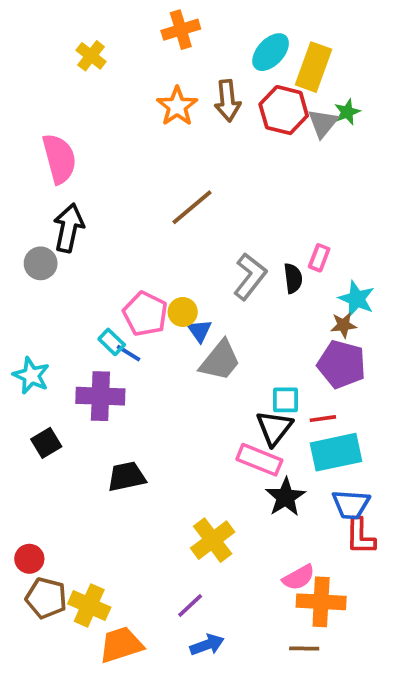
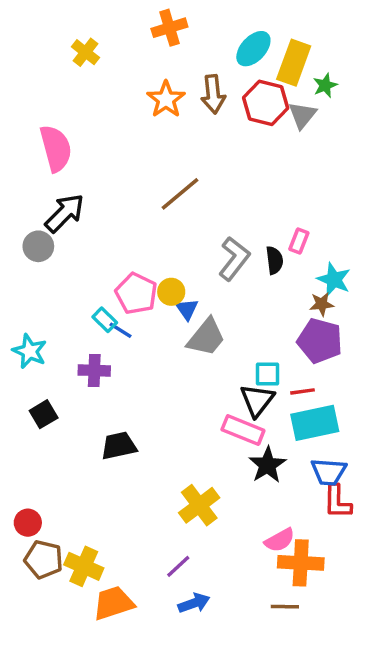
green star: (347, 112) -> (325, 85), moved
black arrow: (69, 228) -> (65, 213), turned 33
purple cross: (100, 396) -> (94, 370), size x0.7

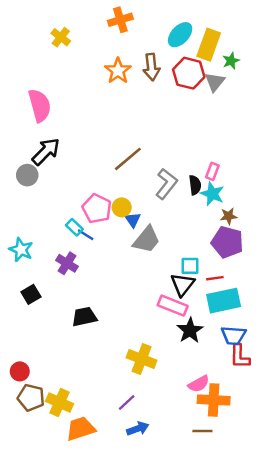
brown line: (180, 194) -> (128, 159), moved
cyan star: (334, 280) -> (212, 194), moved
purple cross: (94, 370) -> (67, 263), turned 30
yellow cross: (199, 505) -> (142, 359), turned -32

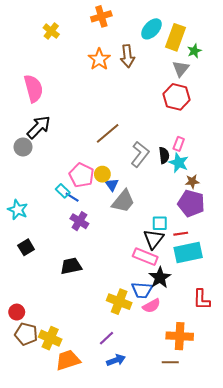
red hexagon: (189, 73) -> (177, 97), moved
purple cross: (67, 263) -> (79, 221), moved
blue trapezoid: (233, 335) -> (142, 290), moved
pink semicircle: (199, 384) -> (151, 306), moved

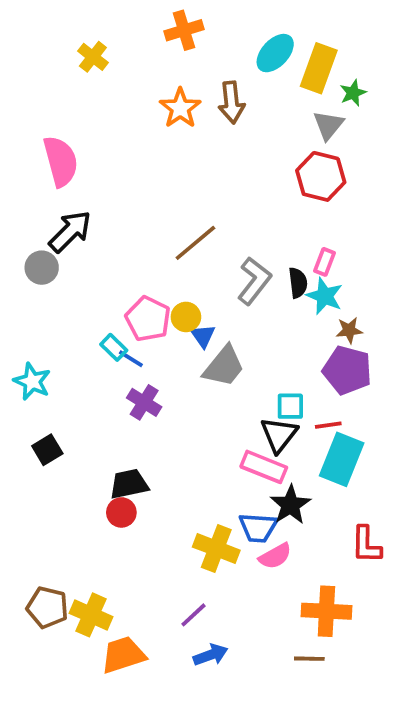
cyan rectangle: (188, 253) -> (342, 459), turned -56
red circle: (17, 312) -> (121, 512), moved

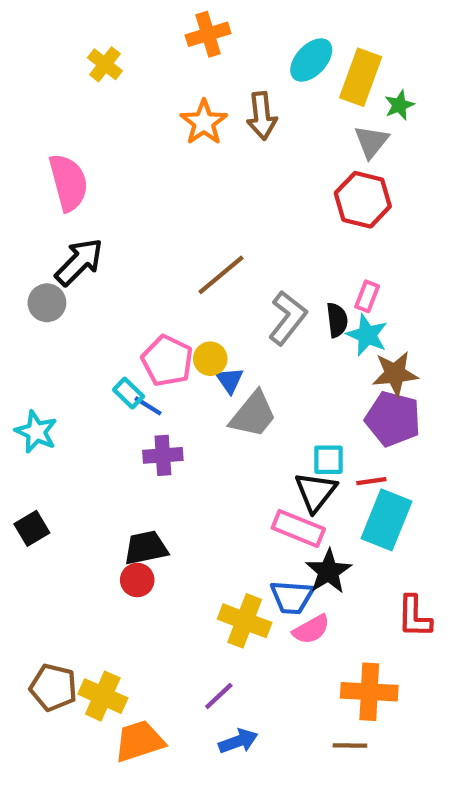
brown star: (349, 330) -> (395, 374), size x1.5
purple cross: (144, 402) -> (163, 455), turned -36
black square: (47, 450) -> (32, 528), moved

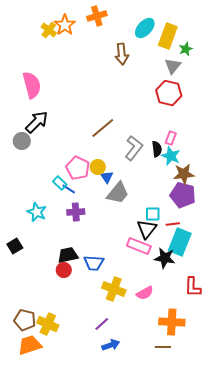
orange star: (204, 122) -> (65, 25), moved
cyan star: (36, 432) -> (37, 212), moved
black star: (328, 571) -> (165, 258), moved, turned -30
blue trapezoid: (292, 597) -> (94, 263), moved
orange trapezoid: (139, 741) -> (30, 345), moved

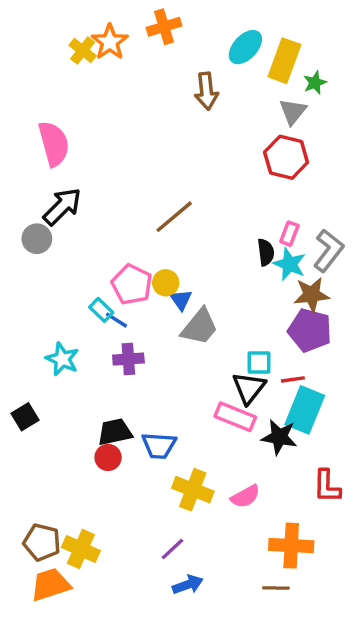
gray L-shape: (134, 148) -> (328, 251), moved

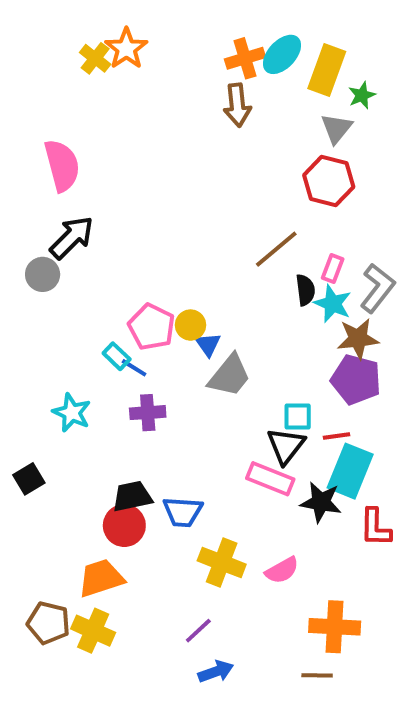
orange cross: (164, 27) -> (245, 58), moved
brown line: (174, 217) -> (276, 249), moved
red circle: (108, 457) -> (124, 526), size x1.4
red L-shape: (327, 486) -> (375, 527), moved
orange trapezoid: (50, 585) -> (101, 578), moved

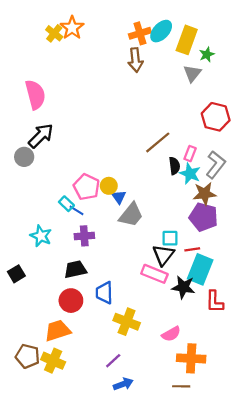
red hexagon: (329, 181) -> (216, 117), moved
black trapezoid: (132, 496) -> (75, 269), moved
blue trapezoid: (183, 512) -> (104, 293), turned 85
pink semicircle: (282, 570) -> (171, 334), moved

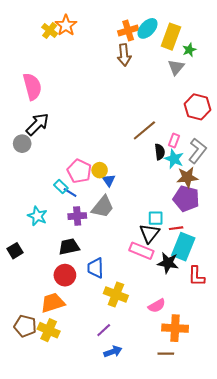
gray trapezoid: (131, 215) -> (103, 207), moved

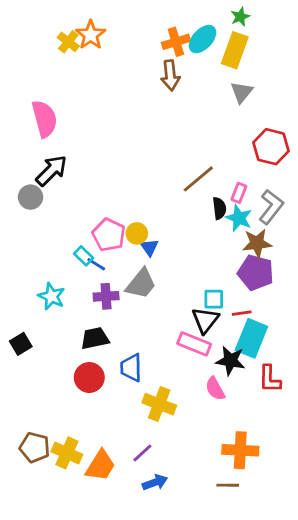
green star: (189, 50) -> (240, 17), moved
orange trapezoid: (53, 303) -> (100, 466), moved, turned 140
pink semicircle: (157, 306) -> (215, 389), moved, turned 90

